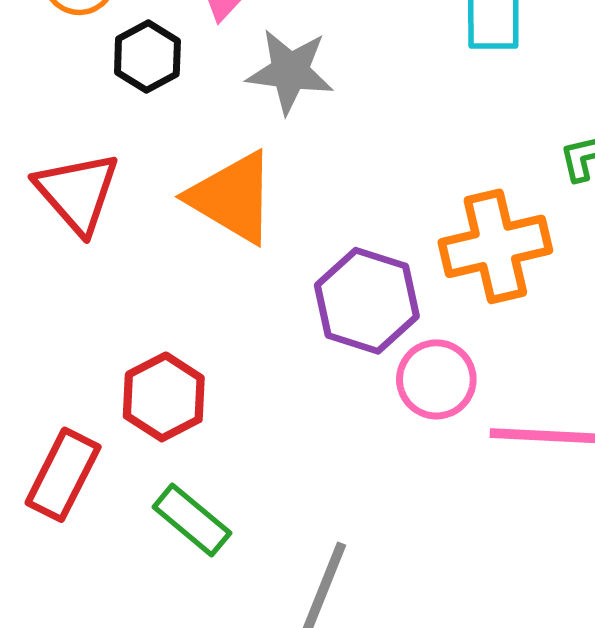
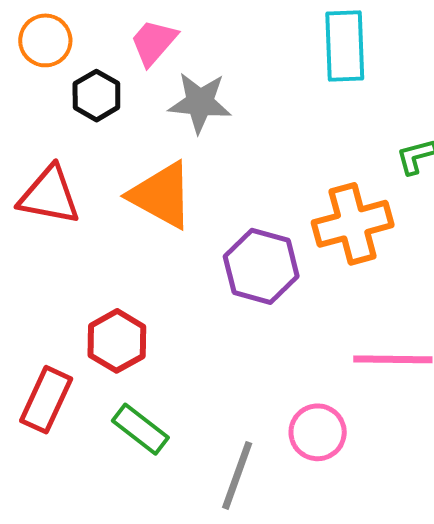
red triangle: (77, 192) -> (49, 195), turned -36
pink circle: (436, 379) -> (318, 432), moved

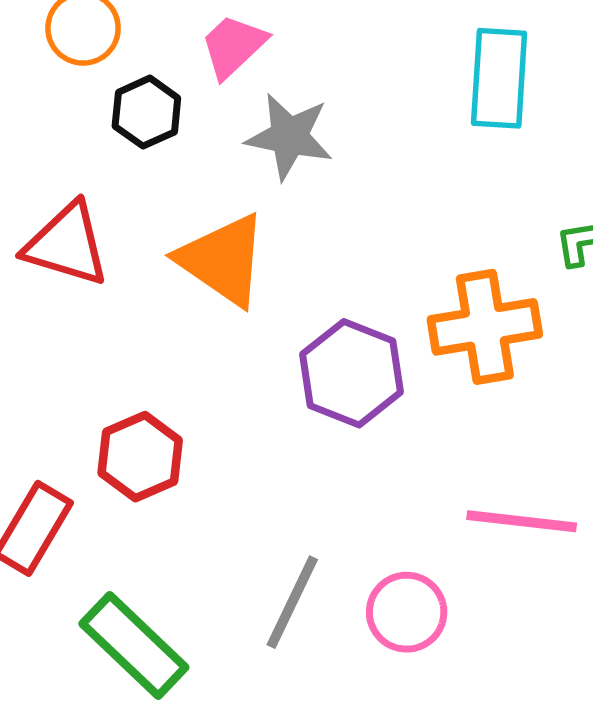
green rectangle: (140, 429) -> (134, 645), moved, size x1.4
gray line: (237, 475) -> (292, 602), moved

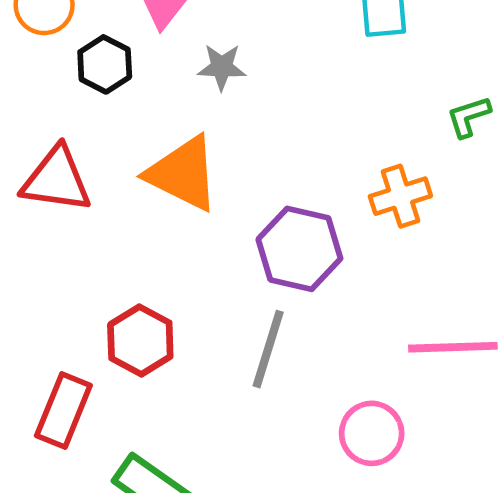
gray star: (289, 137) -> (222, 67), size x0.7
orange cross: (485, 327) -> (400, 196), size x0.7
gray line: (292, 602) -> (268, 349), moved

